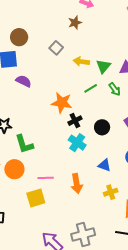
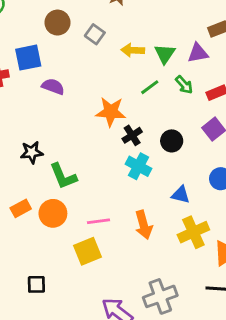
brown circle: (19, 37) -> (57, 23), moved
yellow cross: (111, 192) -> (193, 232), size x1.5

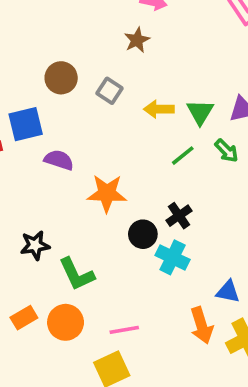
orange star: (111, 112) -> (107, 193), moved
black cross: (132, 135) -> (179, 216), moved
black circle: (172, 141) -> (143, 234), moved
orange arrow: (144, 225) -> (202, 325), moved

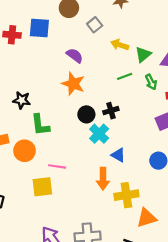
purple semicircle: (59, 160) -> (75, 56), moved
blue triangle: (228, 292) -> (118, 155), moved

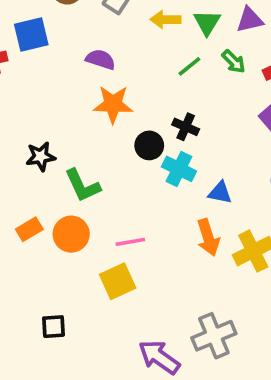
black cross: (111, 111) -> (186, 127), turned -32

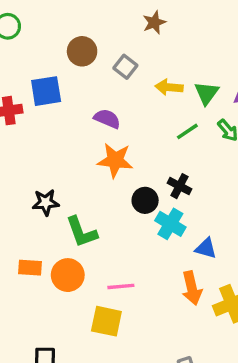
orange rectangle: (29, 229) -> (30, 268), turned 30
yellow square: (118, 281) -> (106, 321), turned 32

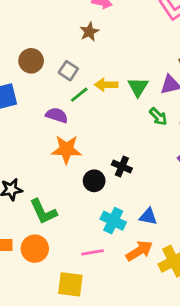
green line: (187, 131) -> (79, 95), moved
cyan cross: (170, 224) -> (113, 221), moved
pink line: (121, 286) -> (92, 252), moved
orange arrow: (192, 288) -> (139, 251), turned -104

